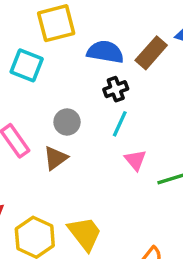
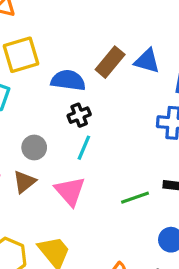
brown rectangle: (151, 53) -> (110, 62), moved
pink triangle: (135, 160) -> (70, 191), moved, size x1.5

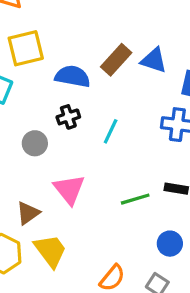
black cross: (79, 115) -> (68, 117), moved
cyan line: (84, 148) -> (111, 131), moved
brown triangle: (24, 182) -> (28, 213), moved

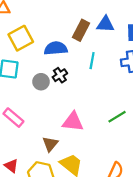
cyan line: (111, 131) -> (92, 61), moved
gray circle: (35, 143) -> (41, 82), moved
pink triangle: (69, 189) -> (73, 122), turned -30

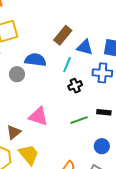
blue triangle: (105, 24) -> (85, 47), moved
blue semicircle: (56, 48) -> (35, 60), moved
black cross: (60, 75) -> (75, 86), moved

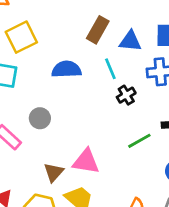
cyan line: (67, 65) -> (110, 69), turned -35
gray circle: (17, 74) -> (40, 118), moved
pink triangle: (38, 116) -> (86, 161), moved

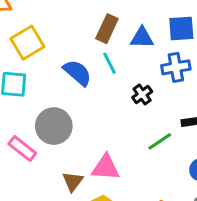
blue semicircle: (66, 69) -> (77, 73), turned 48
cyan line: (110, 69) -> (109, 63), moved
gray circle: (40, 118) -> (54, 126), size x1.6

